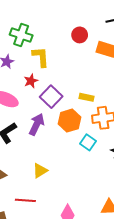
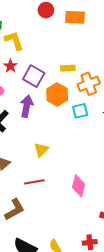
cyan square: (88, 142) -> (80, 111), turned -35

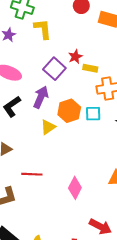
red star: (10, 66) -> (75, 57), moved
orange hexagon: (57, 95) -> (69, 111), moved
yellow triangle: (41, 150) -> (48, 127), moved

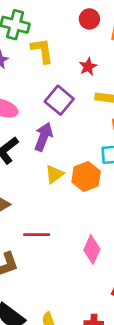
red star: (75, 57) -> (88, 67), moved
orange hexagon: (69, 111) -> (86, 177), moved

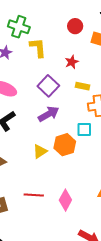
purple arrow: (44, 137) -> (49, 114), moved, turned 35
yellow triangle: (54, 174) -> (40, 151), moved
red line: (37, 235) -> (34, 195), moved

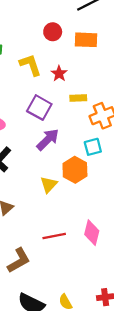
yellow L-shape: (38, 48) -> (30, 65), moved

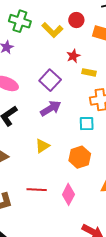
yellow L-shape: (30, 65) -> (52, 30), moved, turned 140
yellow rectangle: (78, 98) -> (89, 72), moved
orange hexagon: (75, 170) -> (80, 157), moved

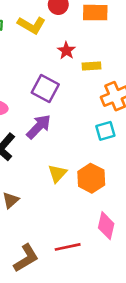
purple arrow: (51, 108) -> (39, 127), moved
orange hexagon: (80, 157) -> (91, 178), moved
red line: (37, 190) -> (68, 247), moved

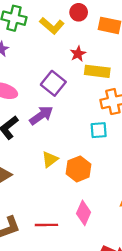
yellow rectangle: (91, 66) -> (97, 71), size x1.5

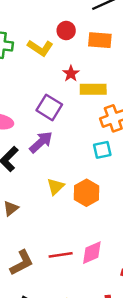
pink diamond: (84, 213) -> (92, 253), moved, turned 50

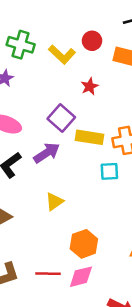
yellow rectangle: (93, 89) -> (89, 137), moved
orange hexagon: (86, 193) -> (84, 244), moved

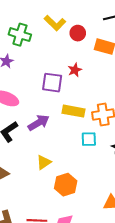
yellow L-shape: (62, 54) -> (55, 23), moved
purple square: (61, 118) -> (52, 83), moved, turned -35
orange hexagon: (84, 244) -> (66, 185), moved

